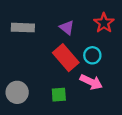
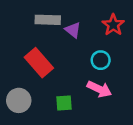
gray rectangle: (23, 28) -> (48, 20), moved
red rectangle: (66, 58) -> (39, 63), moved

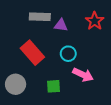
purple triangle: (73, 30) -> (61, 25), turned -32
cyan circle: (101, 60) -> (68, 54), moved

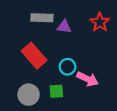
cyan circle: (68, 54) -> (67, 67), moved
gray circle: (16, 84) -> (29, 95), moved

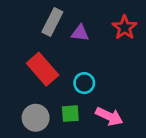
gray rectangle: (42, 18) -> (52, 22), turned -65
pink arrow: (88, 79) -> (109, 116), moved

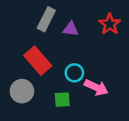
pink arrow: (109, 116) -> (96, 87), moved
gray circle: (36, 118) -> (22, 91), moved

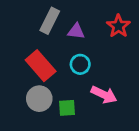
cyan circle: (74, 73) -> (80, 64), moved
gray circle: (22, 91) -> (39, 99), moved

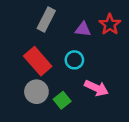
purple triangle: (76, 31) -> (83, 29), moved
green square: (67, 108) -> (62, 100), turned -35

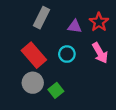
pink arrow: (96, 88) -> (100, 53), moved, turned 35

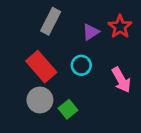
purple triangle: (75, 26) -> (91, 32), turned -40
pink arrow: (100, 53) -> (121, 80), moved

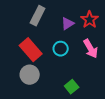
pink arrow: (121, 80) -> (91, 49), moved
green square: (68, 109) -> (72, 87), moved

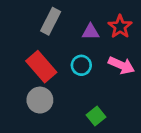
purple triangle: (68, 24) -> (91, 32), turned 32
pink arrow: (91, 49) -> (121, 65), turned -36

